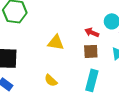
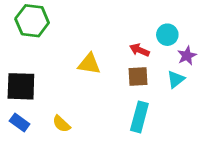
yellow semicircle: (51, 80) -> (61, 124), moved

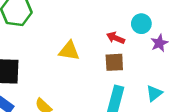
cyan triangle: (176, 79) -> (154, 93), moved

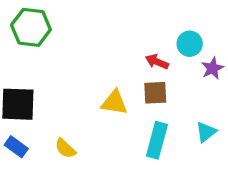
yellow triangle: (69, 51) -> (114, 103), moved

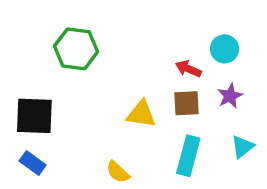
green hexagon: (31, 27) -> (76, 49), moved
purple star: (213, 68) -> (230, 96), moved
yellow semicircle: (65, 148) -> (118, 172), moved

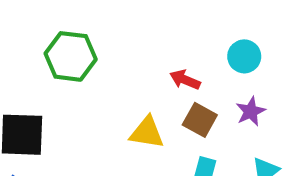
red arrow: (188, 69) -> (185, 80), moved
brown square: (186, 103) -> (200, 120), turned 32

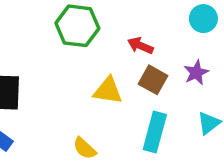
green hexagon: (71, 56) -> (77, 26), moved
cyan circle: (244, 56) -> (203, 19), moved

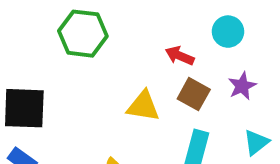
cyan circle: (203, 19) -> (228, 32), moved
green hexagon: (77, 26) -> (83, 34), moved

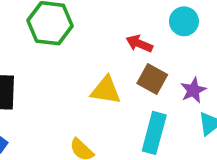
purple star: (242, 86) -> (193, 90), moved

